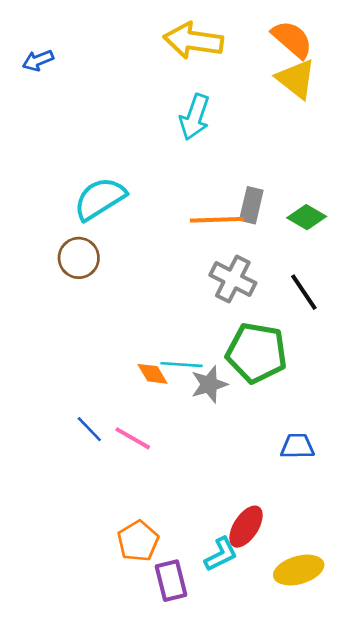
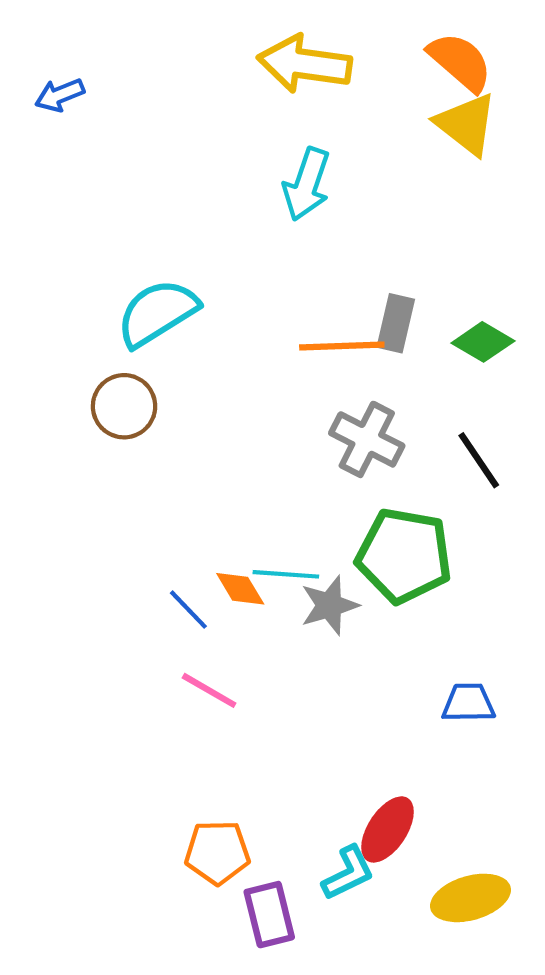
blue line: (89, 429) -> (188, 610), moved
orange pentagon: (138, 541) -> (217, 852), turned 30

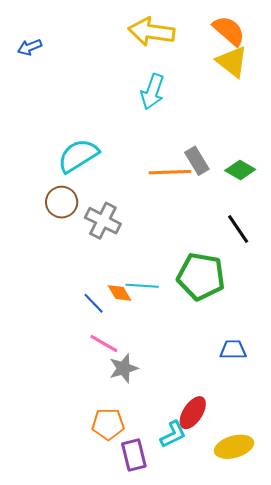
gray rectangle: (396, 323) -> (197, 161), turned -44
gray cross: (367, 439) -> (103, 221), moved
gray star: (329, 605) -> (124, 368), moved

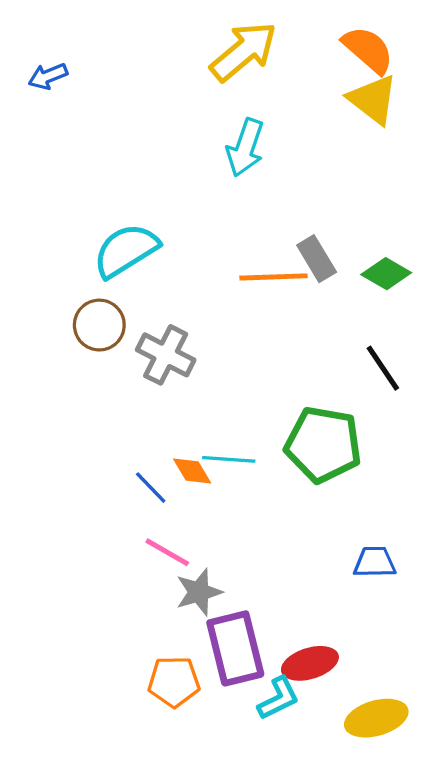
yellow arrow: (151, 32) -> (244, 51), turned 132
red ellipse: (193, 413) -> (310, 663), turned 40
purple rectangle: (134, 455) -> (235, 648), moved, size x1.4

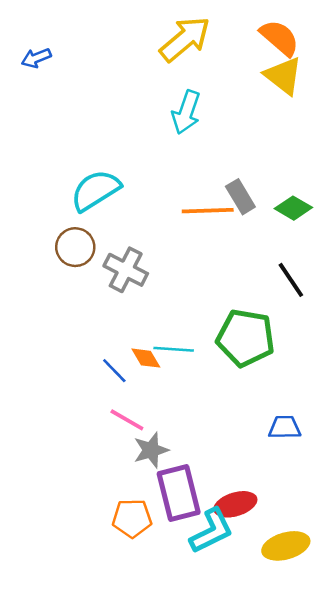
cyan L-shape: (278, 698) -> (211, 531), size x1.4

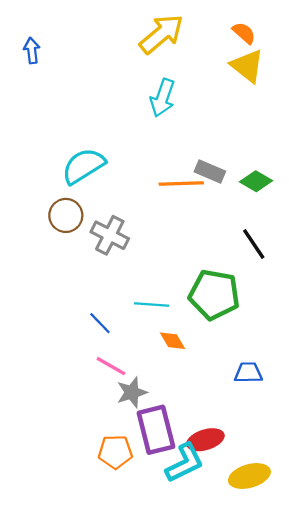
orange semicircle: (280, 38) -> (244, 33), size x0.7
blue arrow: (36, 58) -> (32, 51), turned 105
gray rectangle: (240, 197) -> (210, 171), turned -36
orange diamond: (146, 358) -> (172, 341), moved

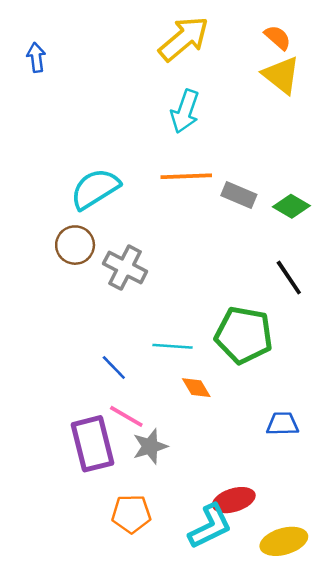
orange line: (181, 184) -> (186, 176), moved
purple rectangle: (156, 430) -> (93, 444), moved

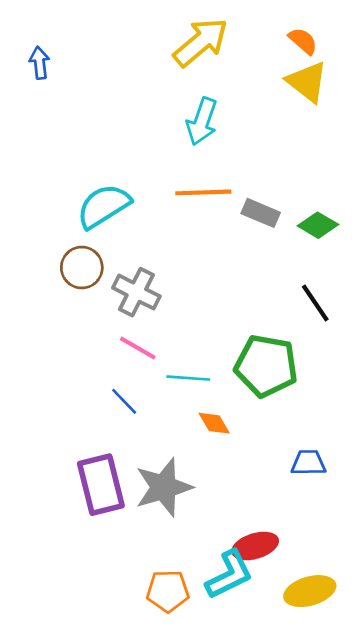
pink line: (126, 416) -> (138, 348), moved
gray star: (150, 446) -> (164, 487), size x1.5
orange pentagon: (131, 514) -> (168, 591), moved

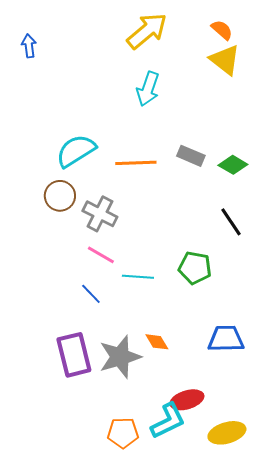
orange line: (203, 192) -> (136, 163), moved
green pentagon: (266, 366) -> (195, 268), size x0.7
orange diamond: (214, 423) -> (157, 342), moved
blue trapezoid: (308, 463) -> (226, 339), size x1.4

